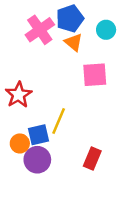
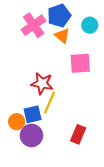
red star: (19, 95) -> (42, 84), moved, turned -30

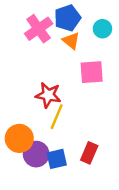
blue square: (33, 114) -> (57, 159), moved
orange circle: (17, 122) -> (19, 138), size x1.5

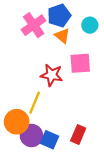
red star: (48, 95) -> (52, 75), moved
yellow line: (57, 117) -> (35, 103), moved
blue square: (57, 159) -> (49, 140), turned 36

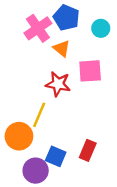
blue pentagon: (59, 16) -> (66, 18), turned -30
orange triangle: (62, 36) -> (62, 48), moved
purple circle: (31, 136) -> (36, 171), moved

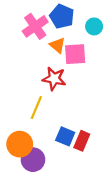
pink square: (90, 71) -> (75, 54), moved
orange circle: (19, 136) -> (20, 144), moved
blue square: (56, 156) -> (65, 136), moved

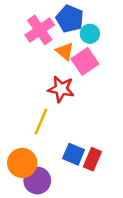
cyan circle: (94, 26) -> (90, 34), moved
pink square: (75, 54) -> (85, 61), turned -30

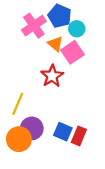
red star: (61, 89) -> (52, 76), turned 30
yellow line: (41, 122) -> (18, 104), moved
purple circle: (37, 181) -> (32, 128), moved

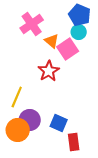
blue pentagon: (60, 16) -> (80, 15), moved
cyan circle: (77, 29) -> (79, 32), moved
red rectangle: (79, 136) -> (74, 142), moved, turned -30

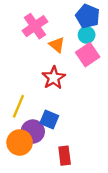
pink square: (68, 49) -> (88, 55), moved
blue square: (59, 123) -> (49, 119), moved
red rectangle: (74, 142) -> (65, 156), moved

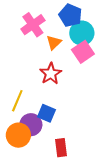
blue pentagon: (88, 16) -> (70, 15), moved
cyan circle: (87, 35) -> (82, 33), size x1.5
orange triangle: (57, 45) -> (54, 42), turned 35

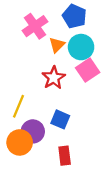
cyan circle: (82, 33) -> (81, 47), moved
pink square: (83, 52) -> (88, 70), moved
blue square: (46, 113) -> (60, 119), moved

